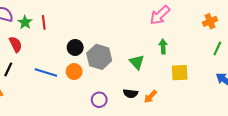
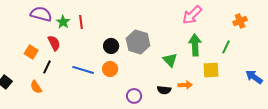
green arrow: (163, 46) -> (195, 45), size x1.5
green line: (217, 49) -> (226, 47), moved
gray hexagon: (99, 57) -> (138, 42), moved
orange arrow: (150, 97) -> (185, 85), moved, turned -136

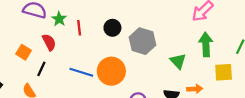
red line: (81, 22) -> (79, 28), moved
black circle: (111, 46) -> (112, 28), moved
orange circle: (110, 69) -> (111, 71), size x1.6

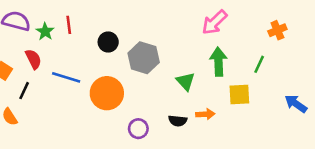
red line: (79, 28) -> (69, 25), moved
blue line: (81, 72) -> (66, 77), moved

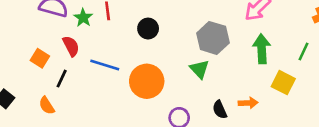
gray hexagon: (144, 58) -> (213, 38), moved
green triangle: (186, 81) -> (199, 69), moved
yellow square: (239, 95) -> (283, 83), turned 30
black semicircle: (178, 121) -> (220, 110), turned 60

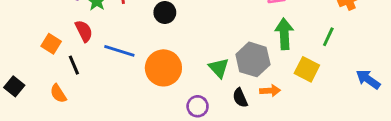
gray hexagon: (213, 38) -> (253, 59), moved
green triangle: (199, 69) -> (219, 68), moved
black line: (62, 79) -> (74, 65), turned -48

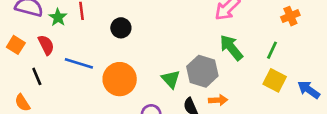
green arrow: (284, 34) -> (231, 48), turned -36
orange square: (51, 44) -> (16, 45), moved
yellow square: (307, 69) -> (275, 80), moved

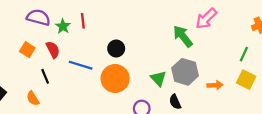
black circle: (121, 28) -> (116, 49), moved
green arrow: (231, 48) -> (183, 36), moved
orange arrow: (218, 100) -> (215, 85), moved

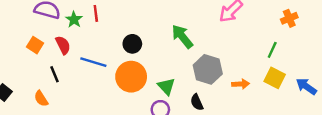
green arrow: (183, 36) -> (182, 37), moved
green triangle: (158, 79) -> (166, 86), moved

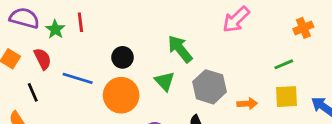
green line: (272, 50) -> (284, 64), turned 42
yellow square: (275, 78) -> (287, 97), turned -30
green triangle: (166, 86) -> (165, 81), moved

